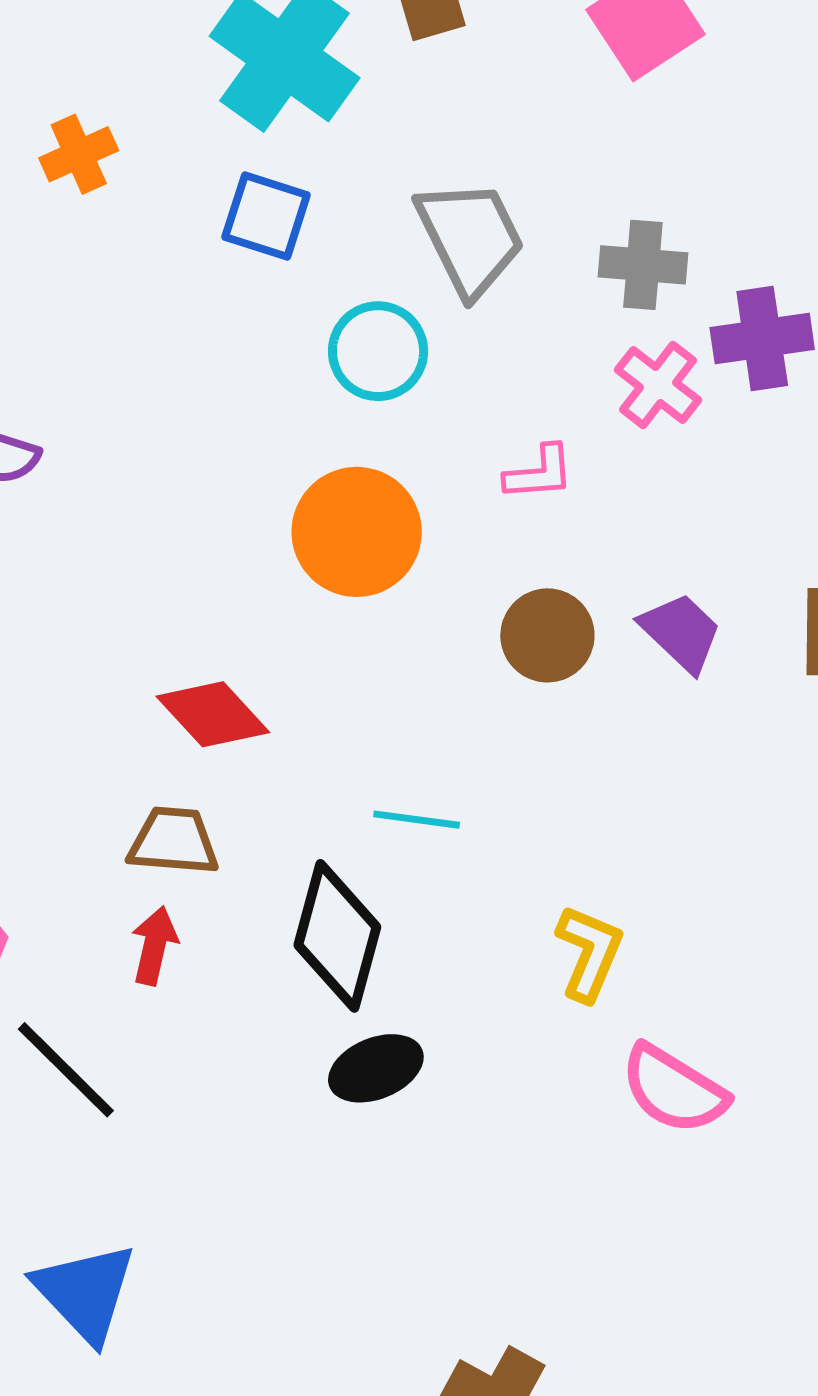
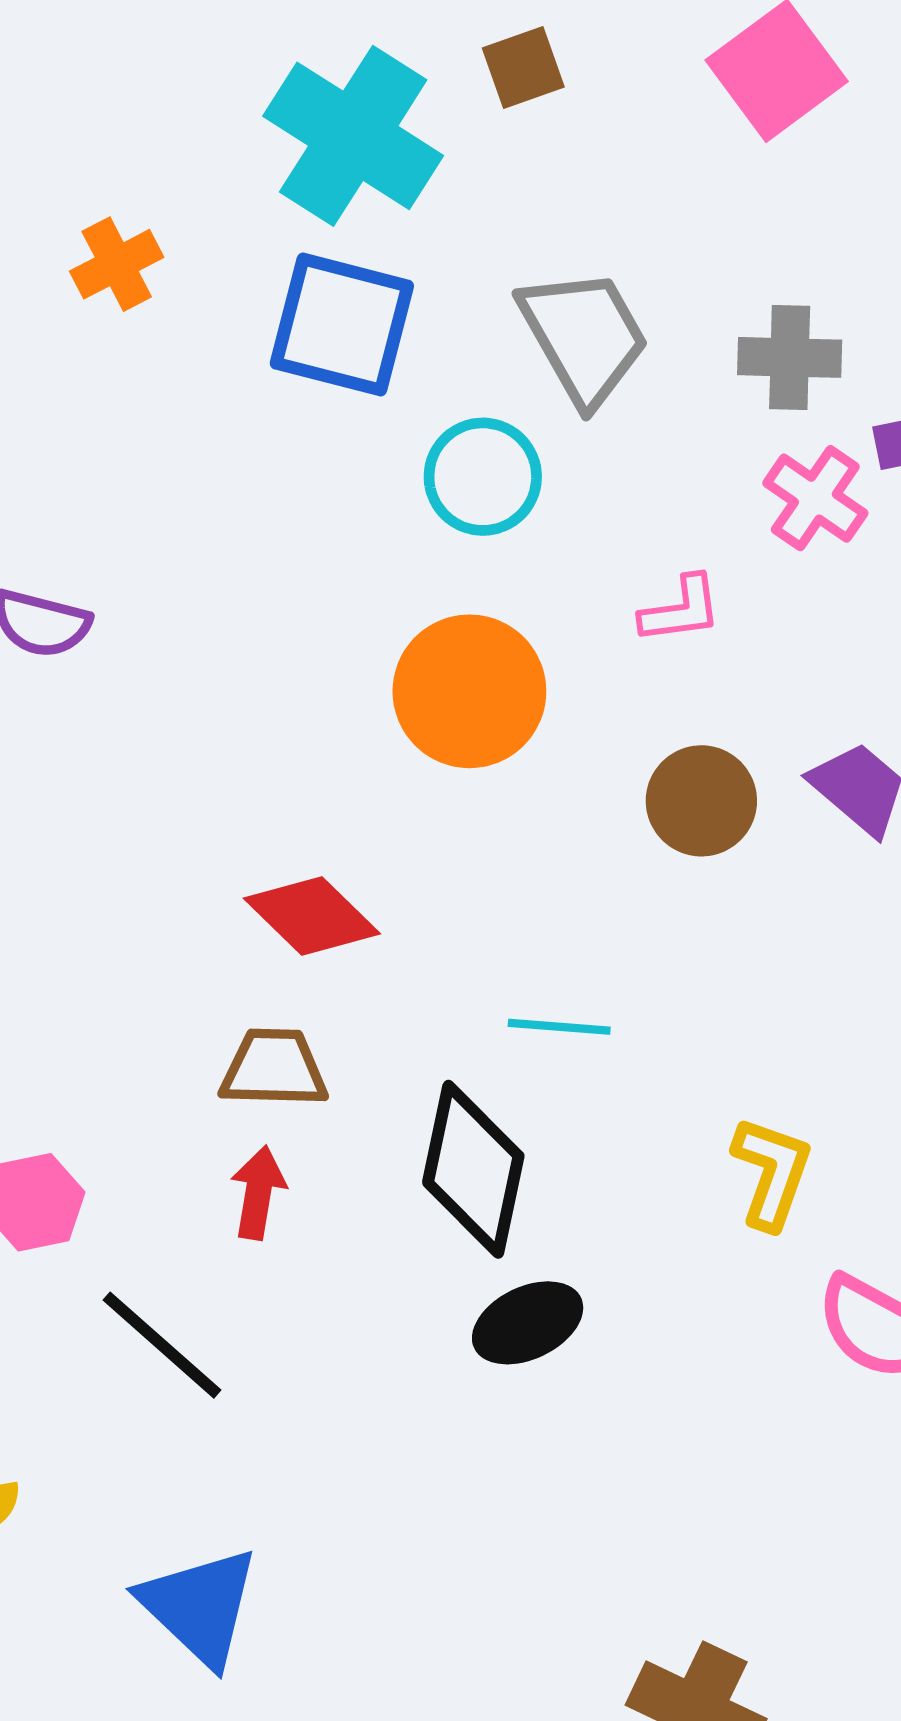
blue square: (266, 216) -> (342, 325), size x1.4

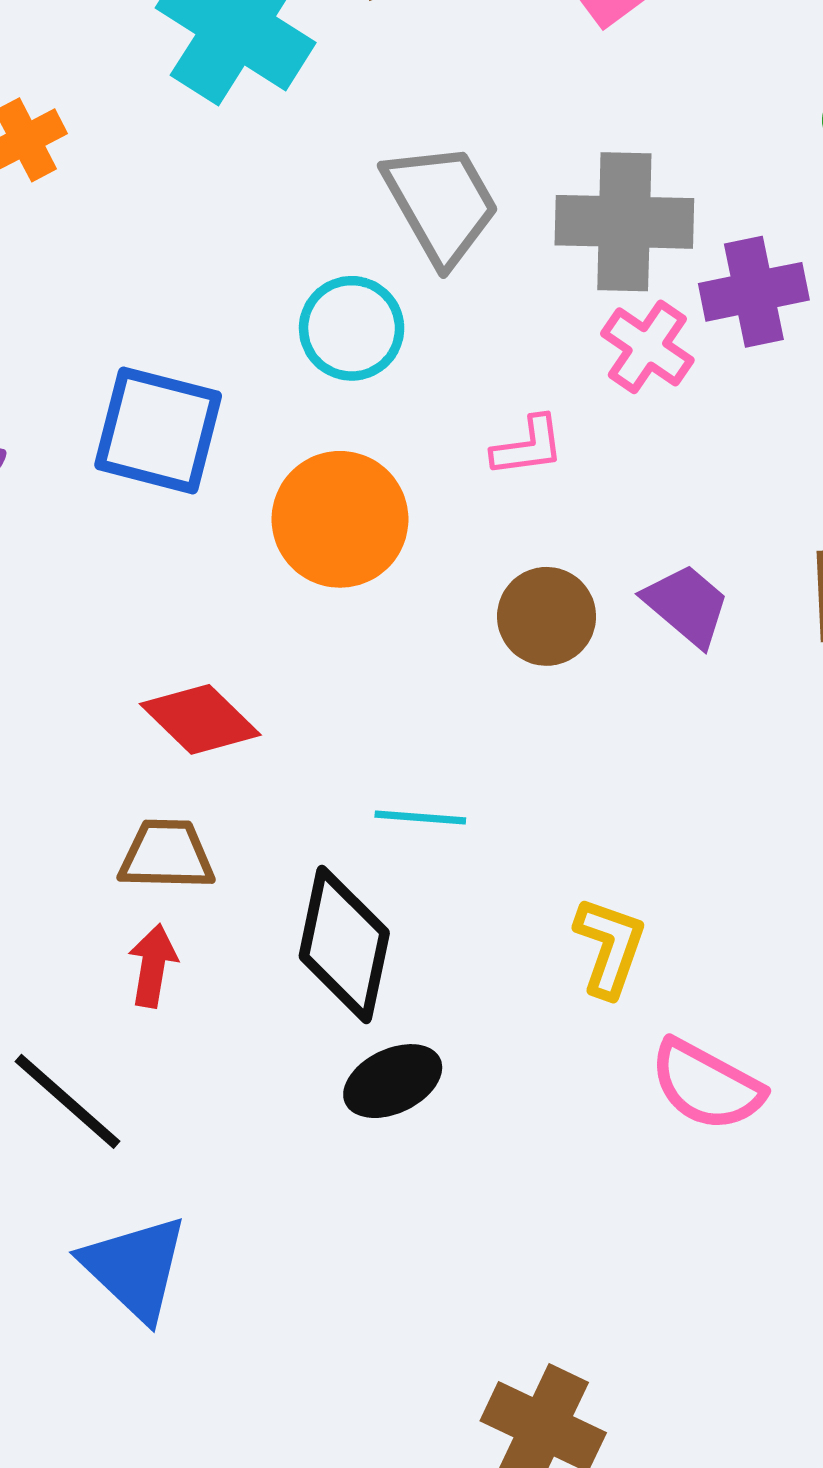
blue square: (342, 325) -> (158, 430), moved
gray cross: (790, 357) -> (624, 222), size x1.5
blue triangle: (199, 1606) -> (135, 1268), moved

